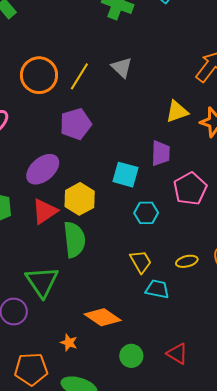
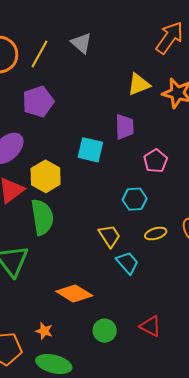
pink pentagon: (190, 189) -> (156, 161), size x0.7
cyan hexagon: (146, 213) -> (135, 199), moved
cyan trapezoid: (157, 289) -> (127, 263), turned 40
orange star: (69, 343) -> (44, 331), moved

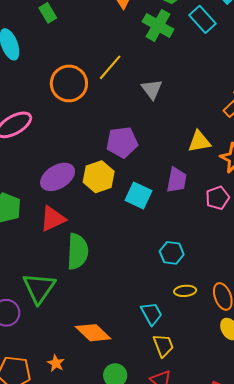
yellow line: (40, 54) -> (110, 67), moved
purple pentagon: (38, 102) -> (122, 142), moved
pink pentagon: (156, 161) -> (217, 198), moved
yellow hexagon: (46, 176) -> (99, 177), moved
yellow trapezoid: (110, 236) -> (163, 346), moved

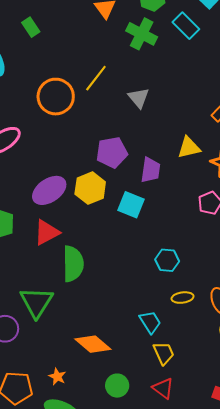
purple trapezoid: (177, 180) -> (151, 170), moved

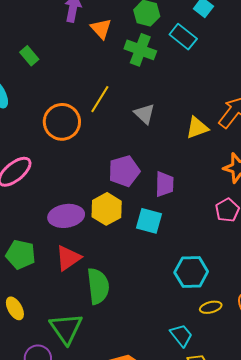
yellow triangle: (189, 148) -> (197, 128), moved
purple ellipse: (49, 190) -> (66, 216), turned 32
cyan hexagon: (167, 260) -> (191, 272), size x1.4

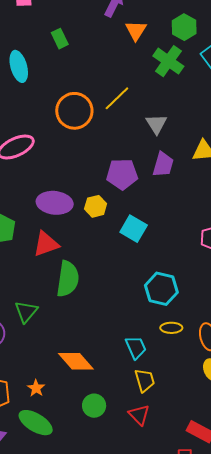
purple trapezoid: (164, 184) -> (163, 164), moved
yellow hexagon: (107, 209) -> (96, 206), size x0.7
green triangle: (66, 328) -> (26, 312), size x0.7

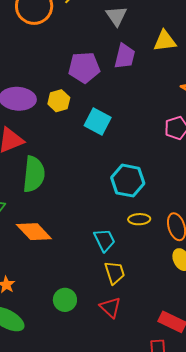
orange diamond: (76, 361) -> (34, 232), moved

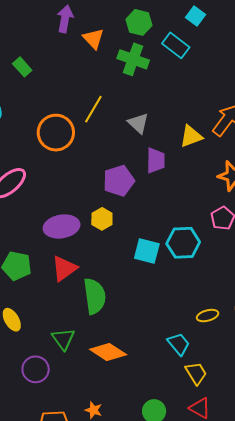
cyan square: (98, 121) -> (147, 251), moved
cyan hexagon: (128, 181) -> (183, 243), moved

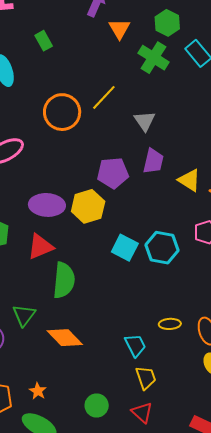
yellow triangle: (191, 136) -> (189, 180), moved, turned 40
yellow hexagon: (102, 219) -> (88, 206), size x1.5

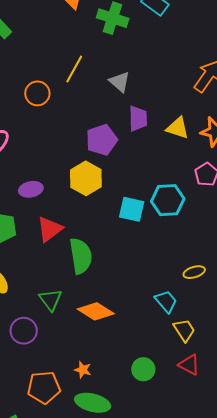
orange circle: (62, 112) -> (37, 93), size x0.7
purple ellipse: (47, 205) -> (31, 189), moved, size x0.7

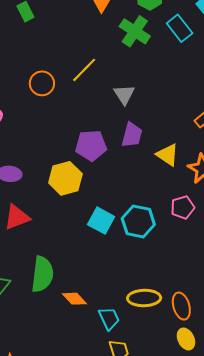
green semicircle: (81, 256) -> (42, 274), moved
yellow ellipse: (194, 272) -> (144, 298), size x1.5
orange diamond: (96, 311) -> (74, 299), moved, size x0.7

